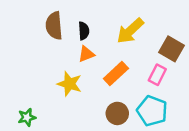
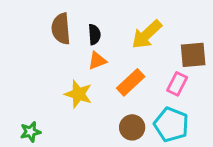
brown square: (172, 49) -> (193, 55), turned -35

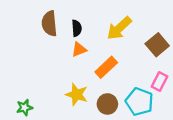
brown square: (193, 55) -> (157, 45), turned -35
pink rectangle: (177, 84) -> (160, 81), moved
yellow star: (78, 94) -> (77, 95), moved

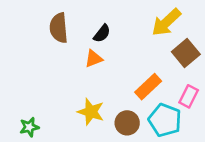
black semicircle: (77, 28) -> (102, 33), moved, turned 42
yellow arrow: (119, 28) -> (166, 22), moved
orange rectangle: (106, 67) -> (148, 87), moved

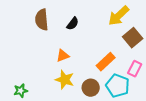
orange triangle: (94, 59) -> (63, 56), moved

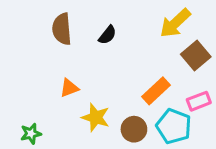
orange triangle: (63, 56) -> (69, 88), moved
pink rectangle: (135, 69) -> (199, 101), turned 42

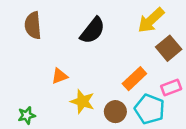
brown semicircle: (62, 29) -> (33, 25), moved
black semicircle: (107, 35) -> (93, 30), size x1.6

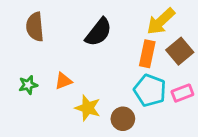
orange rectangle: (134, 79) -> (147, 54), moved, turned -35
cyan pentagon: (150, 109) -> (150, 90), moved
green star: (27, 115) -> (28, 85), moved

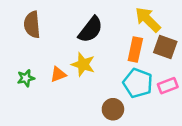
yellow arrow: (161, 21) -> (148, 20), turned 88
brown square: (180, 51) -> (165, 47), turned -30
yellow star: (88, 108) -> (83, 64), moved

